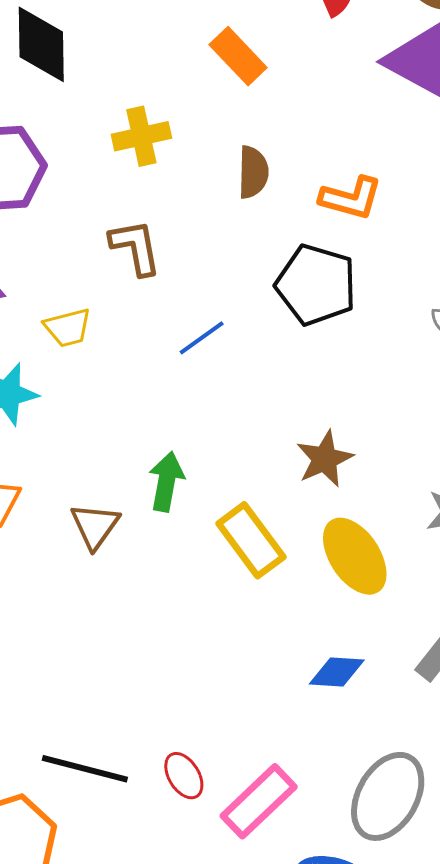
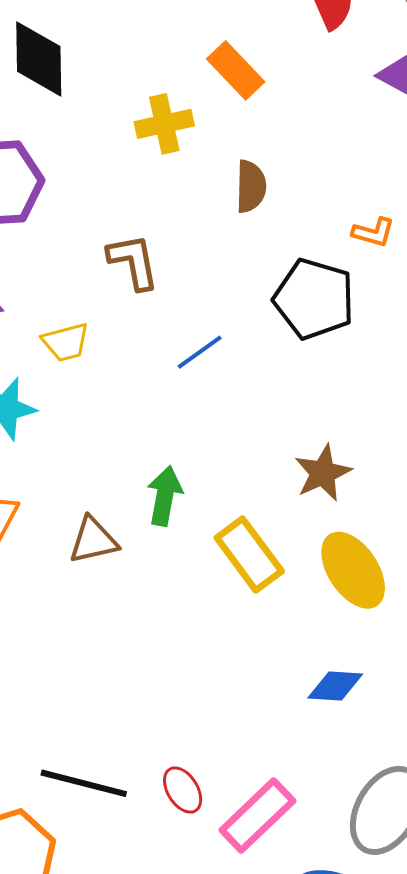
yellow cross: (141, 136) -> (164, 124), moved
orange L-shape: (351, 198) -> (373, 232), moved, size x0.7
brown triangle: (95, 526) -> (93, 540), turned 42

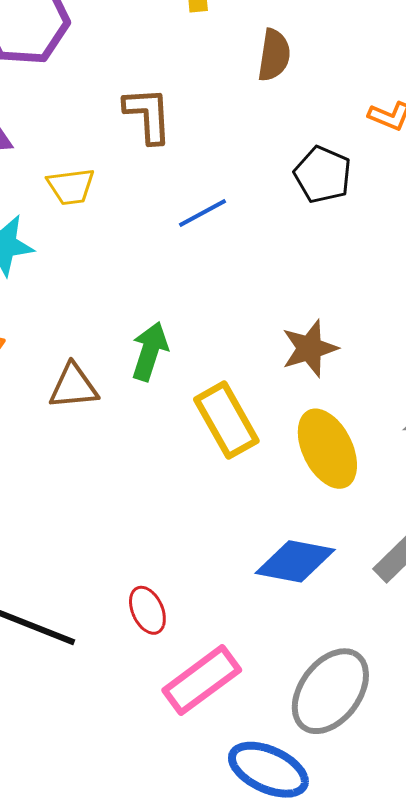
black pentagon: (314, 299) -> (323, 175), size x0.7
blue diamond: (335, 686) -> (295, 561), size x1.4
red ellipse: (183, 790) -> (147, 610), moved

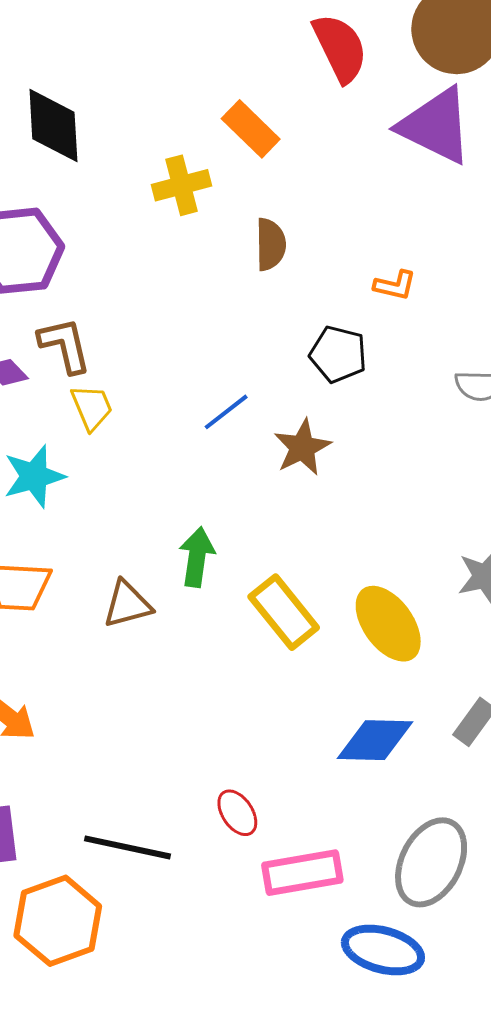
brown L-shape: (148, 115) -> (65, 345), moved
yellow trapezoid: (71, 186) -> (92, 407), turned -96
brown star: (310, 348) -> (302, 447), moved
pink rectangle: (202, 680) -> (302, 873), turned 36

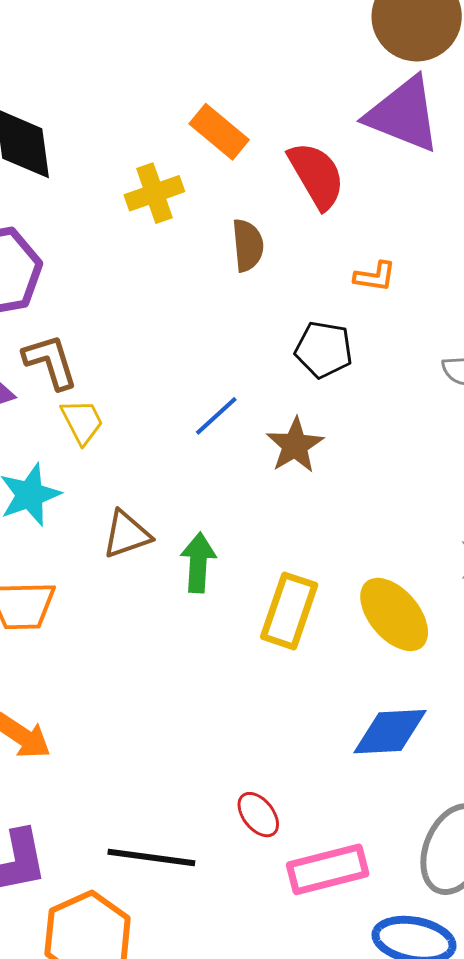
red semicircle: (340, 48) -> (316, 175), moved
brown triangle: (127, 604) -> (127, 534), moved
yellow rectangle: (284, 612) -> (289, 611), turned 62

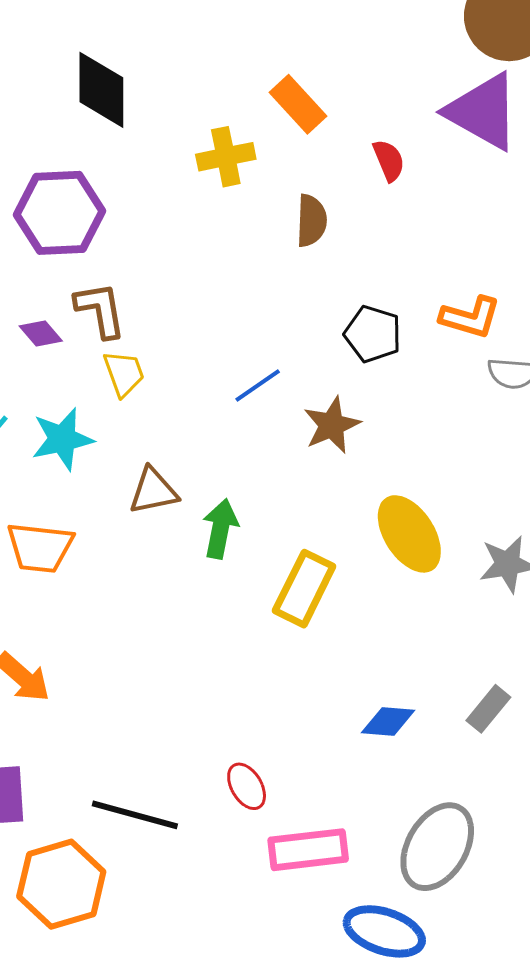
red semicircle: (316, 175) -> (389, 160), size x0.6
orange L-shape: (375, 277) -> (470, 317), moved, size x1.4
yellow ellipse: (394, 614) -> (409, 534), moved
blue diamond: (390, 732) -> (388, 722), size x0.7

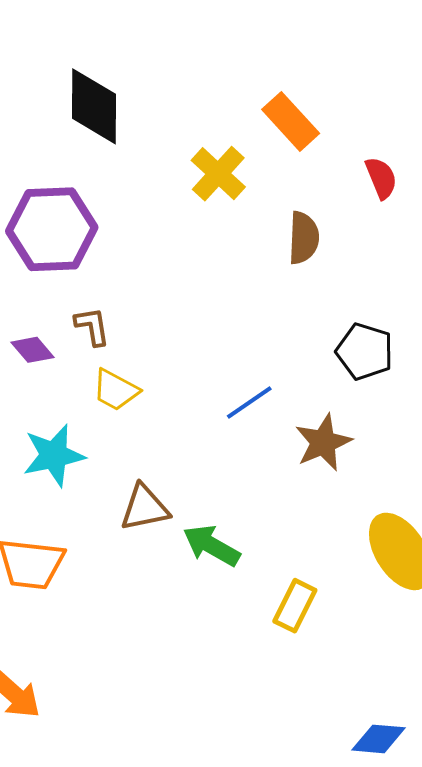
yellow cross: (226, 157) -> (218, 174), turned -36
brown L-shape: (100, 310) -> (92, 326), size x0.7
yellow trapezoid: (124, 373) -> (116, 390), turned 138
green arrow: (220, 529) -> (212, 546), turned -72
yellow rectangle: (304, 589) -> (295, 606), size x0.7

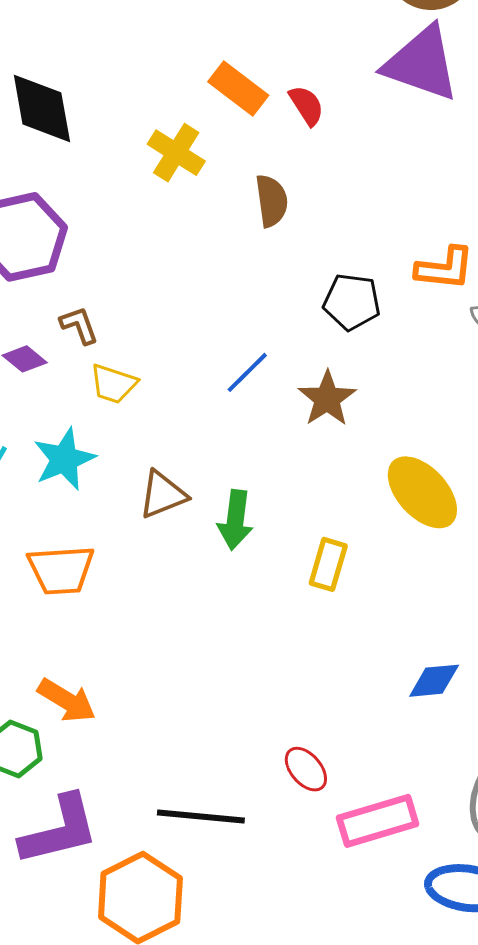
red semicircle: (381, 178) -> (307, 105), moved
green arrow: (212, 546) -> (235, 520), turned -102

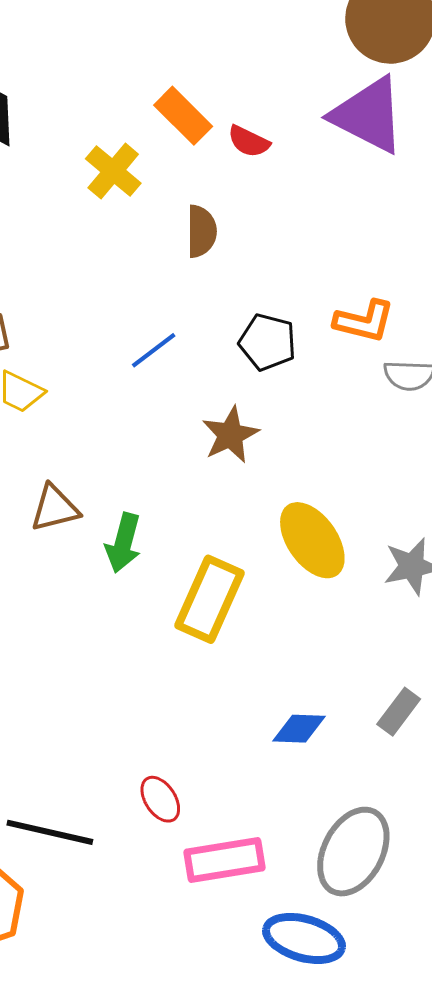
red semicircle: (307, 105) -> (249, 141), turned 141
blue line: (247, 372) -> (154, 350), moved
yellow rectangle: (328, 564) -> (209, 599), size x1.6

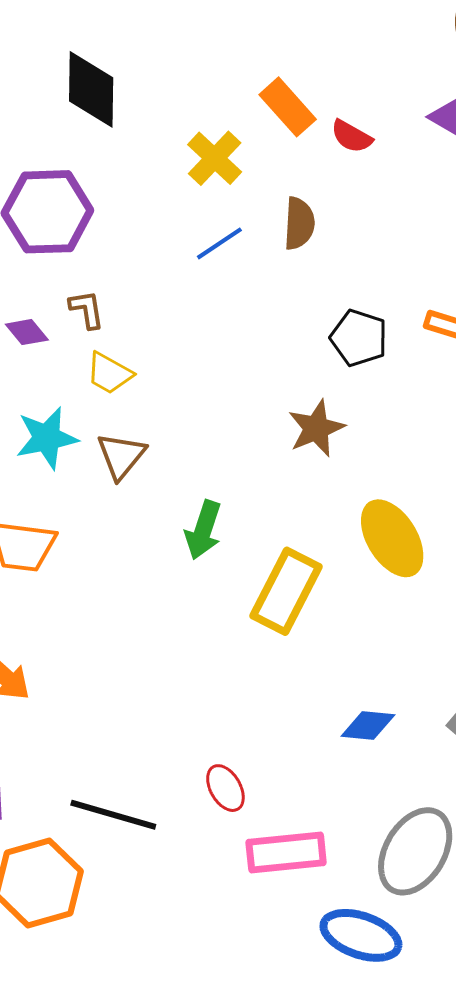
blue line: (154, 350) -> (219, 243), moved
brown triangle: (55, 508) -> (121, 456), moved, turned -40

